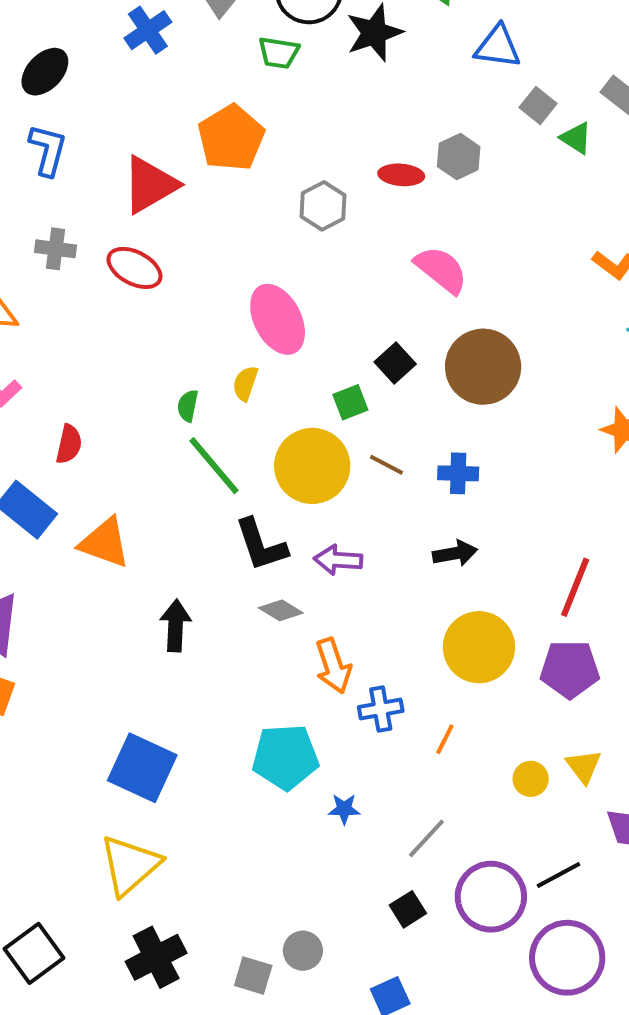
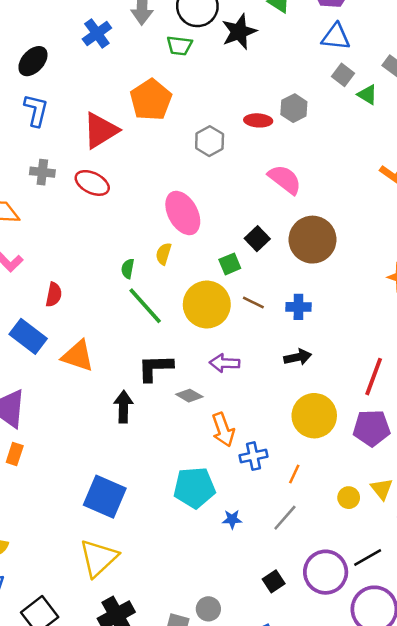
blue triangle: (498, 47) -> (336, 37), moved
black L-shape: (261, 545) -> (155, 368), moved, turned 108
gray line: (426, 838) -> (285, 518), moved

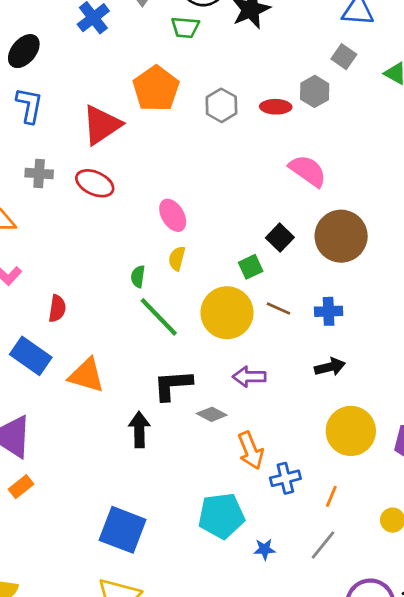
gray square: (343, 75) -> (344, 57), moved
gray hexagon: (210, 141) -> (221, 105), moved
pink ellipse: (183, 213) -> (173, 215), moved, size x0.7
orange rectangle: (15, 454) -> (21, 487), turned 35

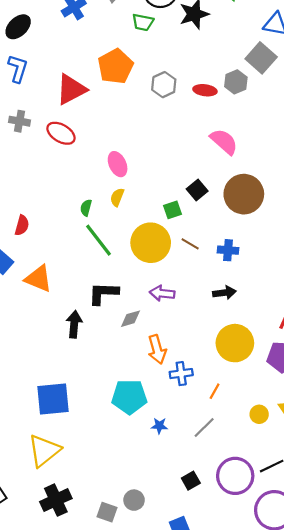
gray square: (344, 57) -> (261, 58), size x1.6
gray diamond: (212, 414) -> (130, 319), turned -50
blue square: (123, 530) -> (53, 399), turned -33

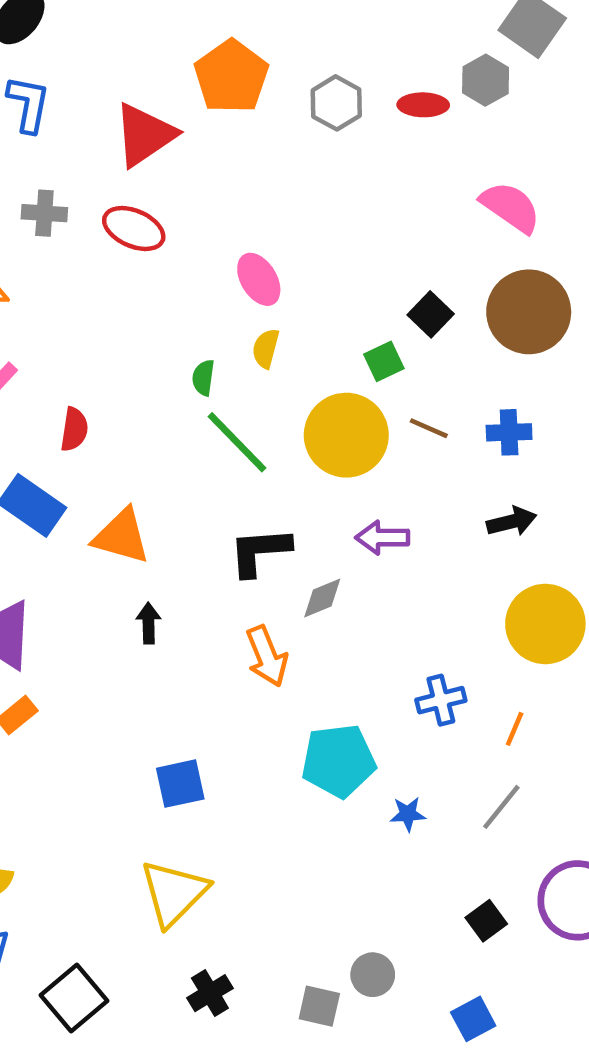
pink semicircle: (224, 142) -> (510, 207), moved
black arrow: (74, 324) -> (148, 623), moved, size x0.7
orange arrow: (157, 349) -> (267, 656), moved
blue square: (53, 399) -> (180, 784), size x0.7
black cross: (56, 500) -> (210, 993), size x0.7

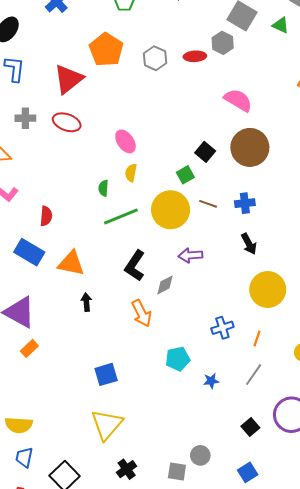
green line: (237, 442) -> (121, 217), turned -64
black arrow: (512, 522) -> (249, 244), turned 80
black L-shape: (260, 551) -> (135, 266), turned -48
cyan pentagon: (338, 761) -> (178, 359), size x0.7

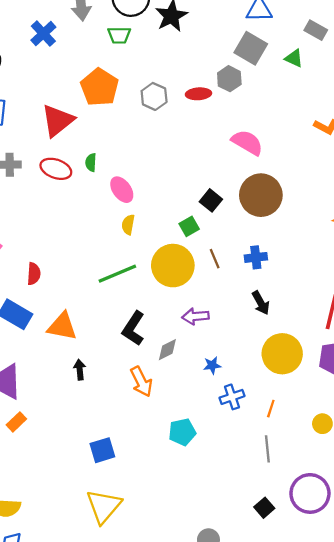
green semicircle: (103, 188) -> (91, 162), moved
brown line: (208, 204) -> (215, 259), turned 48
gray line: (254, 375) -> (267, 449), turned -40
blue star: (211, 381) -> (212, 365), moved

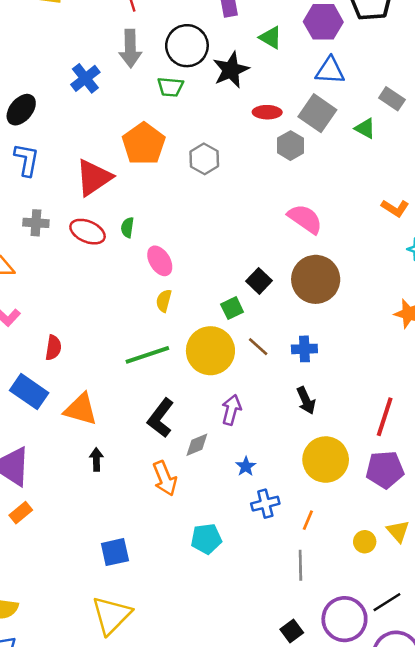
red ellipse: (199, 94) -> (267, 112), moved
brown line: (215, 259) -> (258, 347), turned -30
purple arrow: (195, 316) -> (231, 410), turned 105
blue star: (212, 365) -> (246, 466), turned -30

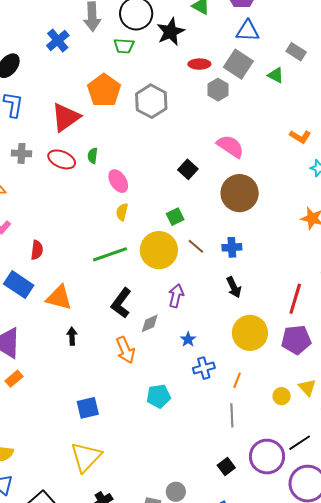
gray hexagon: (204, 159) -> (151, 101), size x1.4
black square: (259, 281) -> (188, 169), moved

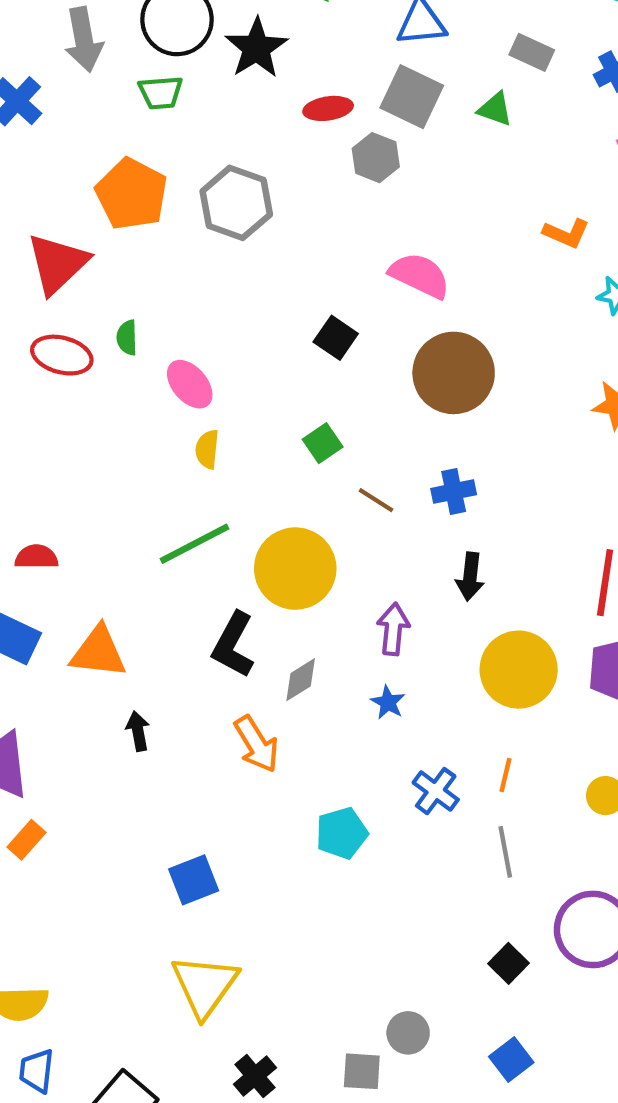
red semicircle: (37, 250) -> (36, 557), turned -90
yellow circle: (159, 250) -> (295, 569), moved
black arrow: (234, 287) -> (470, 577), turned 40
purple arrow: (176, 296) -> (393, 629), moved
blue cross: (204, 368) -> (436, 791), moved, turned -30

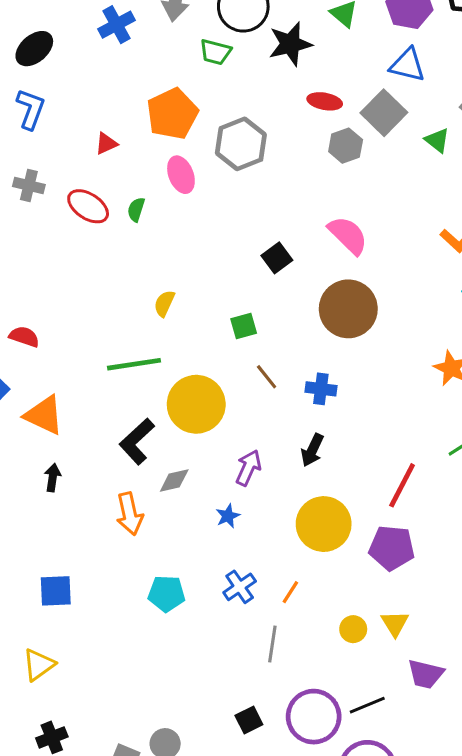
red triangle: (58, 264) -> (106, 144), size x0.5
pink ellipse: (190, 384) -> (181, 175), moved
yellow triangle: (205, 986) -> (39, 665), size x0.7

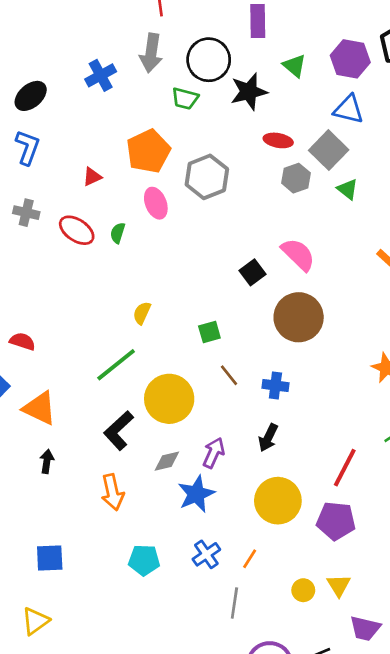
green triangle: (437, 140) -> (348, 189), moved
black square: (277, 258) -> (253, 272), moved
green line: (134, 364) -> (116, 365), turned -30
gray diamond: (174, 480) -> (167, 461), moved
blue star: (228, 516) -> (196, 494), size x1.8

